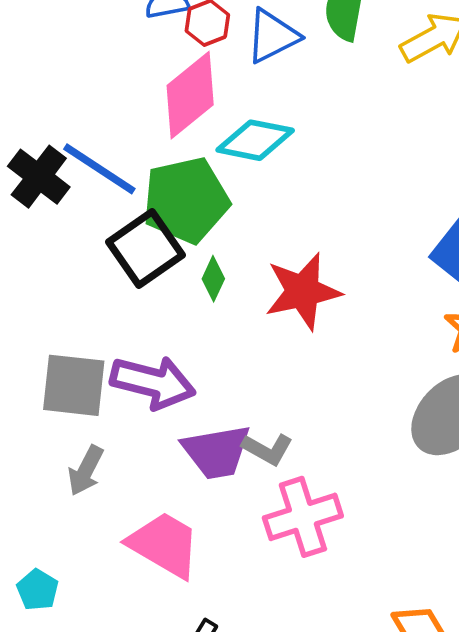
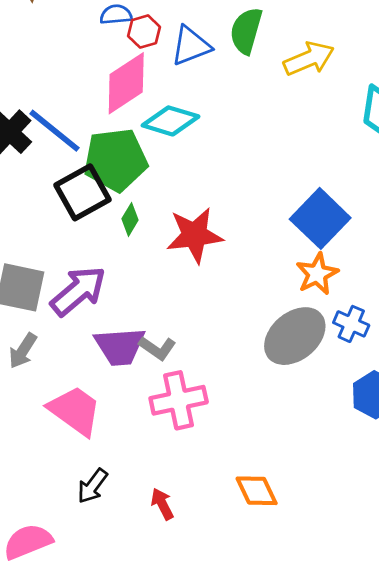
purple arrow: (153, 382) -> (78, 291), turned -60

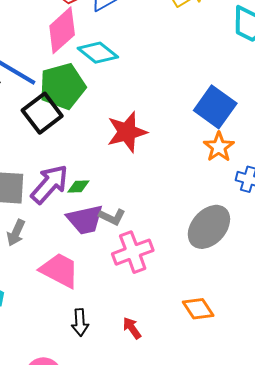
cyan diamond: (171, 121) -> (98, 53), turned 30
green diamond: (130, 219) -> (78, 186), moved, turned 65
gray ellipse: (295, 336) -> (209, 227), moved
black arrow: (92, 486) -> (80, 323), turned -32

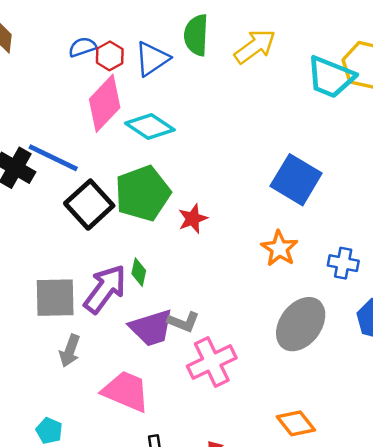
green pentagon: (62, 86) -> (143, 193), moved
red star: (127, 132) -> (193, 219), size x0.6
orange star: (219, 147) -> (279, 248), moved
green diamond: (78, 186) -> (139, 272), moved, turned -70

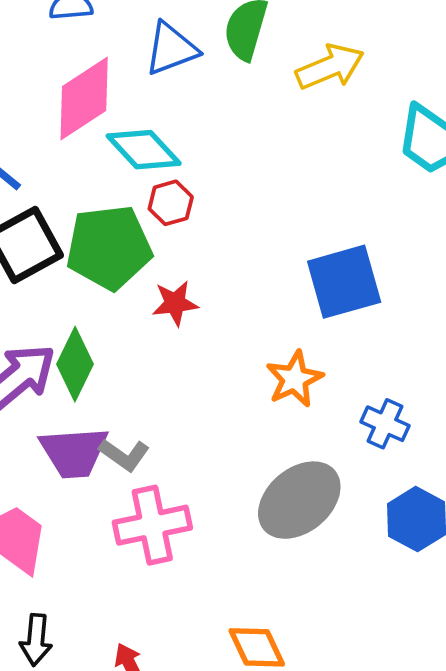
red hexagon: (110, 56) -> (171, 203), moved
blue square: (296, 180) -> (344, 282), turned 30
green diamond: (139, 272) -> (75, 364), size x1.6

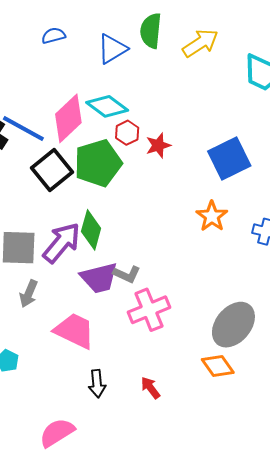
pink diamond: (84, 99) -> (68, 118), moved
red star: (175, 303) -> (158, 145), moved
gray ellipse: (299, 500) -> (233, 325), moved

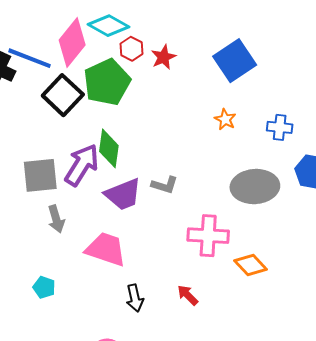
orange star: (212, 216) -> (225, 119), size x0.7
gray L-shape: (127, 274) -> (165, 185), moved
gray arrow: (29, 294) -> (56, 219), turned -32
pink cross: (149, 310) -> (208, 236), moved, turned 33
gray ellipse: (233, 325) -> (255, 187), moved, turned 54

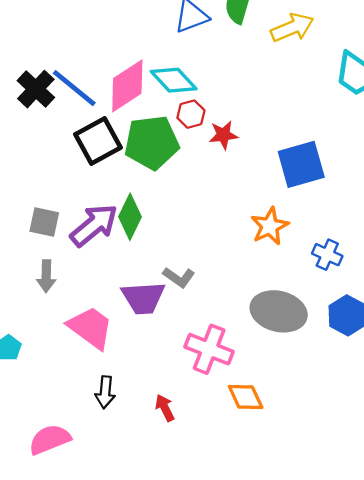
orange star: (225, 119) -> (270, 226), size x1.5
gray square: (40, 175) -> (44, 222), size x0.7
purple trapezoid: (123, 194) -> (143, 298), moved

